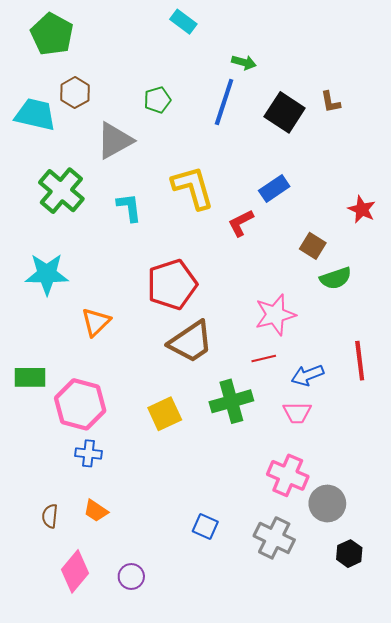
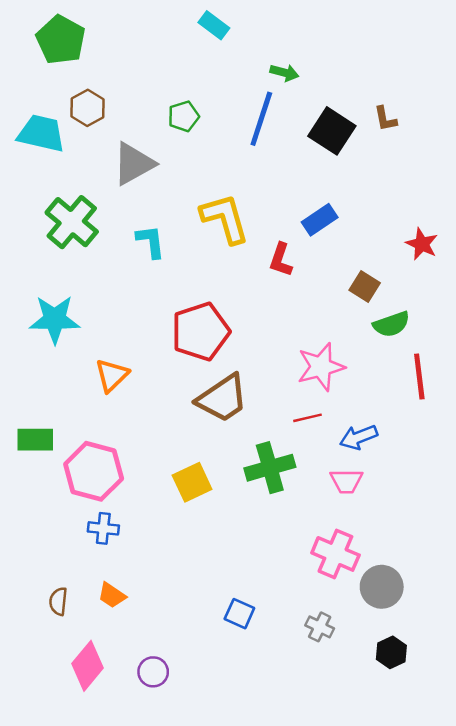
red L-shape: (241, 223) -> (281, 260), turned -44
red line: (360, 361) -> (419, 376), moved
gray cross: (274, 538) -> (320, 627), size x0.6
black hexagon: (349, 554) -> (391, 652), moved

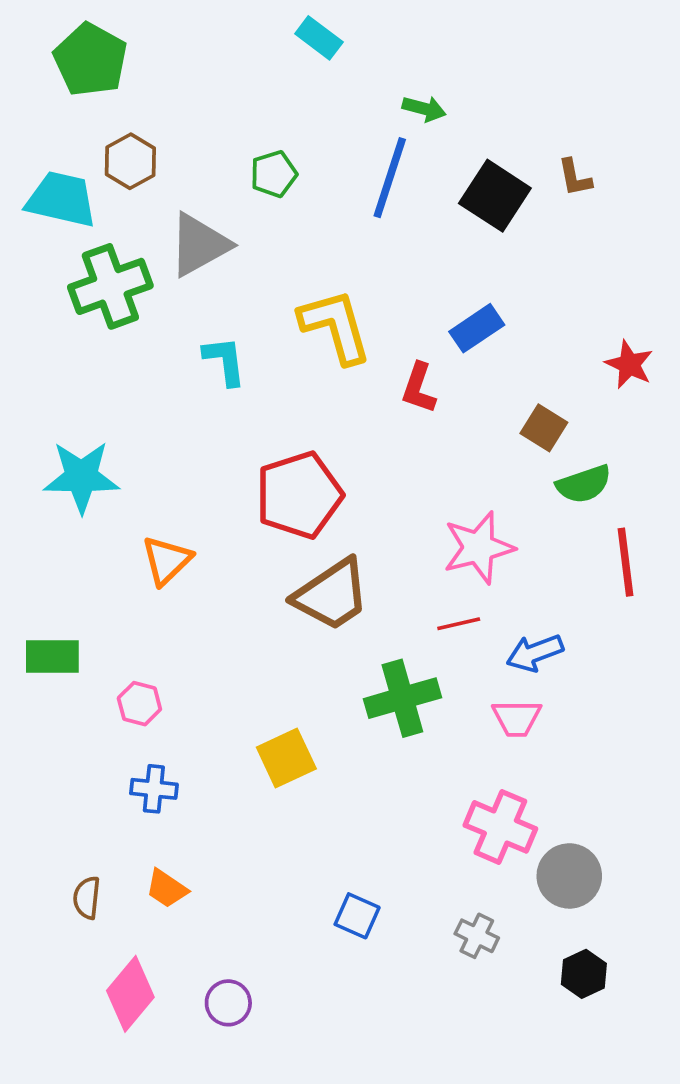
green cross: (72, 222) -> (110, 286), moved, turned 30
pink hexagon: (94, 471) -> (139, 704), size x0.5
yellow square: (192, 482) -> (286, 758), moved

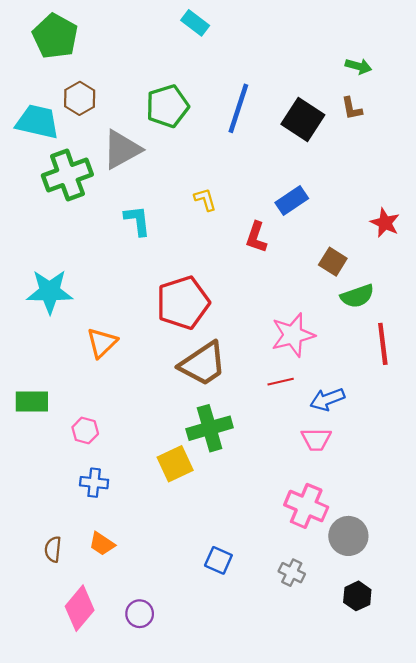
green arrow: (424, 109) -> (358, 66), moved
green pentagon: (274, 174) -> (167, 106), size x1.5
yellow L-shape: (335, 326) -> (205, 199), size x0.5
green cross: (402, 698) -> (210, 428), moved

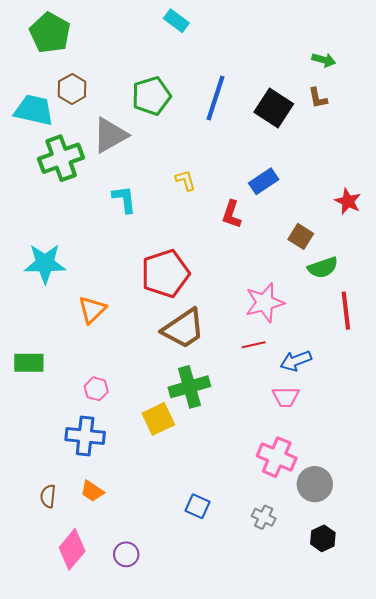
pink hexagon: (85, 430) -> (96, 389), moved
blue cross: (94, 483) -> (85, 436), size x1.5

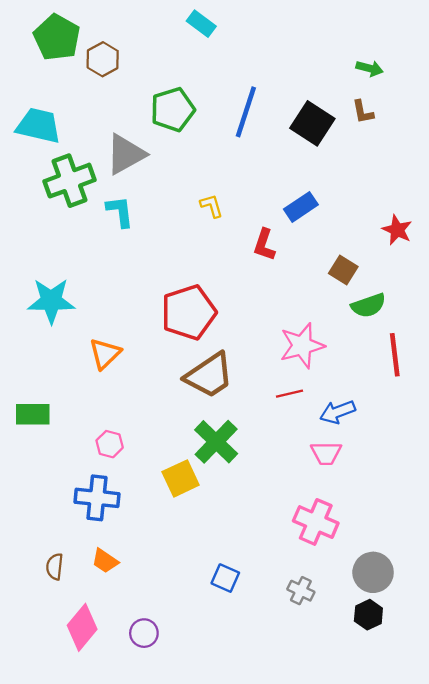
brown hexagon: (72, 89) -> (103, 59), moved
cyan L-shape: (124, 199) -> (120, 212), moved
green cross: (189, 387) -> (216, 442), turned -30
gray circle: (315, 484) -> (373, 572), moved

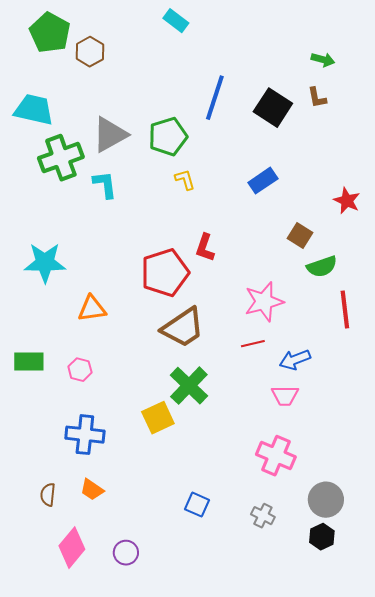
green pentagon: (173, 110) -> (168, 137), moved
red L-shape: (264, 245) -> (205, 248), moved
orange triangle: (105, 354) -> (92, 309), turned 36
pink hexagon: (110, 444) -> (80, 370), moved

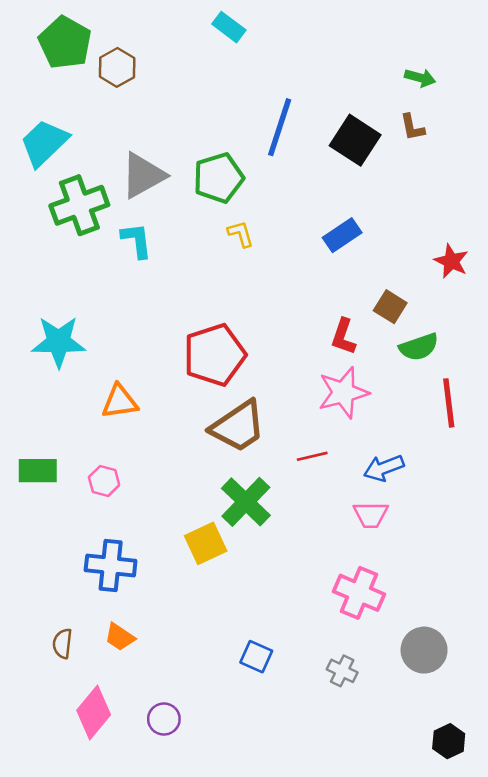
cyan trapezoid: (34, 110) -> (44, 143), turned -57
red L-shape: (205, 248) -> (343, 337), moved
red line: (253, 344) -> (312, 456), moved
black hexagon: (322, 537) -> (449, 741), moved

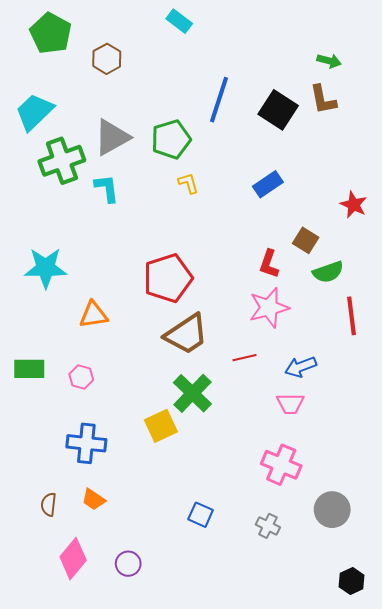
brown hexagon: (117, 67) -> (107, 59), moved
brown L-shape: (412, 127) -> (323, 100), size x1.4

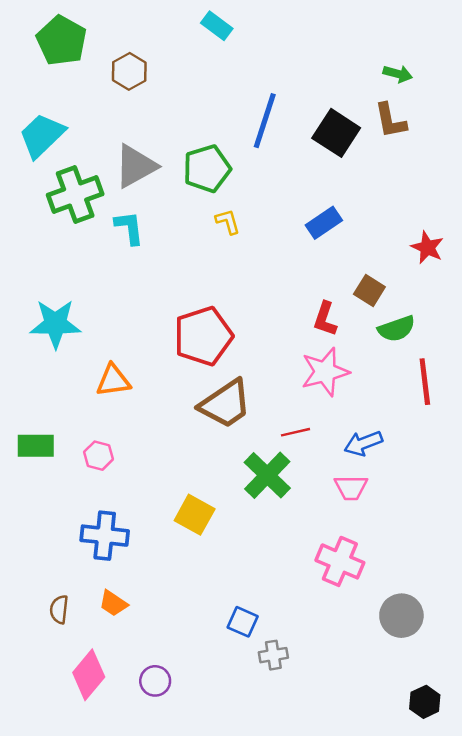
green cross: (192, 393) -> (267, 475), moved
yellow square: (161, 426) -> (195, 515), turned -36
gray cross: (268, 526) -> (273, 655), moved, turned -35

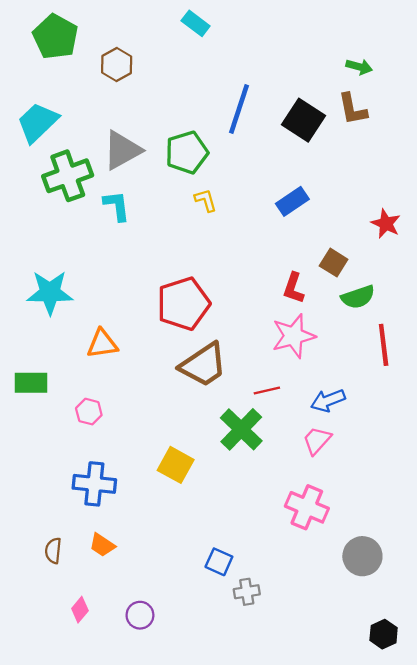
green rectangle: (36, 446) -> (31, 383), moved
pink trapezoid: (351, 488) -> (317, 441), turned 132
pink diamond: (89, 675) -> (80, 610), size x0.6

